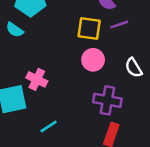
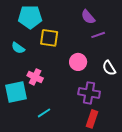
yellow square: (89, 28) -> (49, 38), moved
cyan semicircle: (15, 30) -> (18, 48), moved

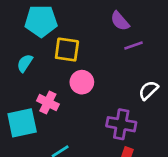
cyan semicircle: (18, 48) -> (25, 63), turned 88
pink circle: (78, 62) -> (82, 82), moved
white semicircle: (109, 68) -> (148, 90), turned 77

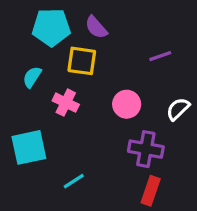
purple semicircle: (120, 21) -> (96, 27), moved
pink circle: (82, 82) -> (127, 104), moved
pink cross: (48, 103) -> (66, 103), moved

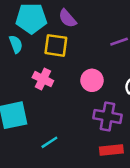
cyan semicircle: (32, 77) -> (16, 44), moved, turned 126
red rectangle: (151, 191) -> (111, 150), turned 65

